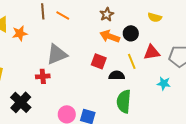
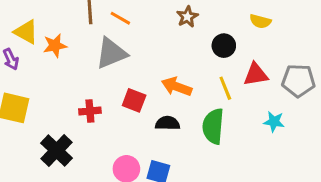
orange arrow: (110, 36) -> (177, 87), moved
gray triangle: (57, 54) -> (111, 53), moved
red square: (99, 61) -> (134, 100), moved
black semicircle: (117, 75) -> (168, 123), moved
green semicircle: (124, 101) -> (213, 126), moved

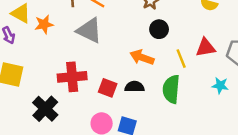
black circle: (224, 46) -> (159, 29), moved
gray triangle: (111, 53) -> (89, 30), turned 48
red square: (134, 100) -> (108, 88), moved
red cross: (90, 111) -> (72, 77), size x1.6

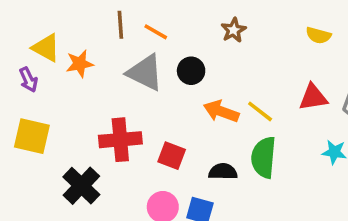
black circle: (159, 29) -> (191, 71), moved
yellow line: (181, 59) -> (260, 111), moved, turned -30
black semicircle: (135, 87) -> (223, 172), moved

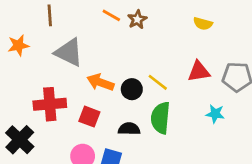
orange line: (156, 32) -> (111, 15), moved
black circle: (191, 71) -> (132, 89), moved
orange arrow: (221, 111) -> (100, 82), moved

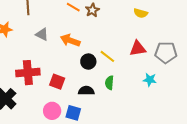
gray triangle: (69, 52) -> (42, 34), size x0.6
orange arrow: (100, 82) -> (70, 40), moved
green semicircle: (161, 118) -> (109, 83), size x0.6

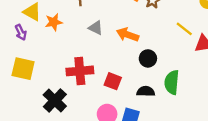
yellow line: (107, 56) -> (184, 29), moved
green semicircle: (109, 83) -> (172, 82), size x1.5

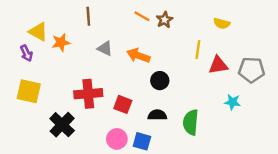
yellow line: (184, 29) -> (198, 50), turned 60
green semicircle: (172, 82) -> (191, 122), moved

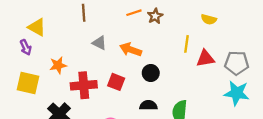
orange line: (142, 16) -> (134, 13), turned -48
orange star: (61, 42) -> (58, 65), moved
cyan star: (232, 102) -> (237, 93), moved, size x1.6
red square: (123, 104) -> (116, 82), moved

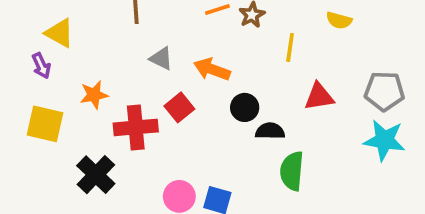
yellow line: (186, 44) -> (290, 48), moved
red triangle: (205, 58) -> (319, 97), moved
red square: (116, 82) -> (179, 107), moved, turned 30
black semicircle: (148, 105) -> (270, 131), moved

